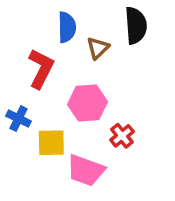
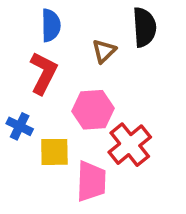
blue semicircle: (67, 27) -> (51, 25), moved
red cross: (122, 136) -> (130, 145), size x1.6
pink trapezoid: (86, 170) -> (91, 181), turned -108

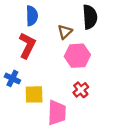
pink hexagon: (93, 110) -> (77, 56), moved
red cross: (130, 145) -> (81, 90), size x0.6

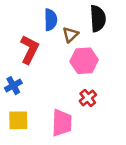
blue semicircle: (32, 16) -> (51, 20), moved
blue cross: (12, 78) -> (13, 86), turned 35
yellow square: (34, 94) -> (18, 120), moved

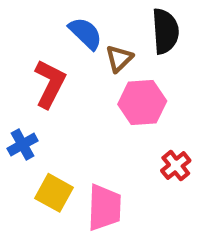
blue semicircle: (51, 20) -> (86, 33), turned -45
red cross: (88, 98) -> (176, 166), moved
yellow square: (18, 120) -> (54, 193), moved, turned 30

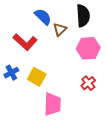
red L-shape: (50, 84) -> (25, 42), turned 105
pink hexagon: (142, 103) -> (88, 48), moved
yellow square: (54, 193) -> (37, 77), moved

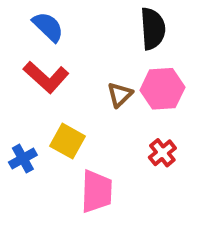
blue semicircle: (43, 17) -> (48, 27), moved
brown triangle: (60, 29) -> (120, 95), moved
blue cross: (11, 73) -> (23, 159), moved

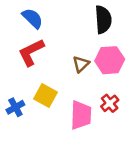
red L-shape: (46, 77) -> (31, 52), turned 112
pink trapezoid: (97, 192) -> (81, 115), moved

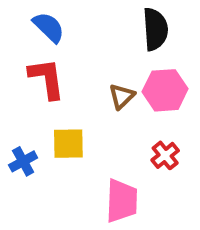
red L-shape: (31, 52) -> (47, 78), turned 108
yellow square: (46, 95) -> (68, 144), turned -30
pink trapezoid: (81, 115) -> (122, 201), moved

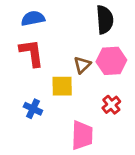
blue semicircle: (49, 27) -> (33, 18), turned -55
yellow square: (68, 144) -> (62, 86), moved
blue cross: (23, 161) -> (33, 109), moved, turned -36

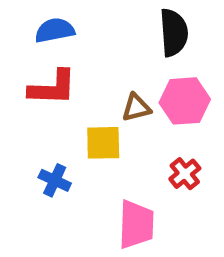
red L-shape: (32, 53) -> (52, 88), turned 100
brown triangle: (82, 65) -> (136, 108), turned 30

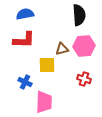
red cross: (185, 174) -> (84, 79), turned -32
pink trapezoid: (136, 224) -> (44, 102), moved

